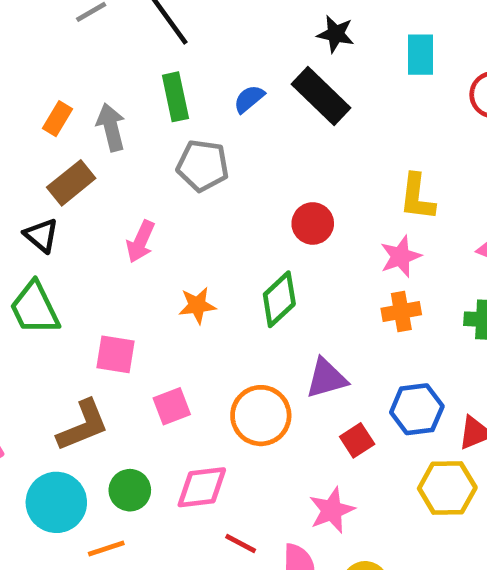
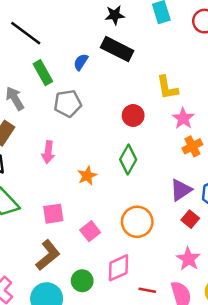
yellow L-shape: (417, 197) -> (167, 88), moved
purple triangle: (326, 378) -> (181, 190), moved

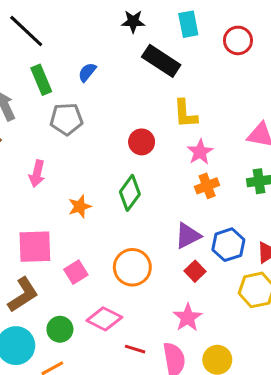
black rectangle: (117, 49) -> (161, 61), moved
pink square: (53, 214) -> (35, 247), size x1.4
pink diamond: (118, 268) -> (104, 319), turned 44

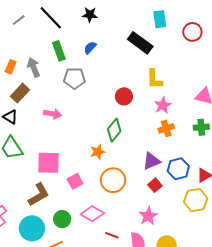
black star: (133, 22) -> (90, 15), moved
pink arrow: (37, 174) -> (53, 114), turned -96
orange star: (80, 206) -> (98, 152), moved

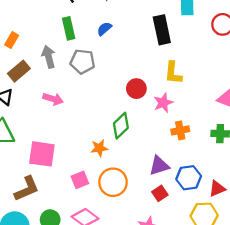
black rectangle: (140, 43) -> (162, 30), turned 35
gray arrow: (34, 67) -> (49, 57), moved
pink star: (163, 105) -> (163, 103), moved
pink square: (75, 181) -> (80, 180), moved

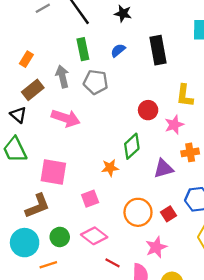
black rectangle: (162, 30) -> (158, 50), moved
pink arrow: (53, 99) -> (66, 118), size x1.4
purple triangle: (159, 166) -> (163, 169), moved
orange circle: (113, 182) -> (138, 212), moved

